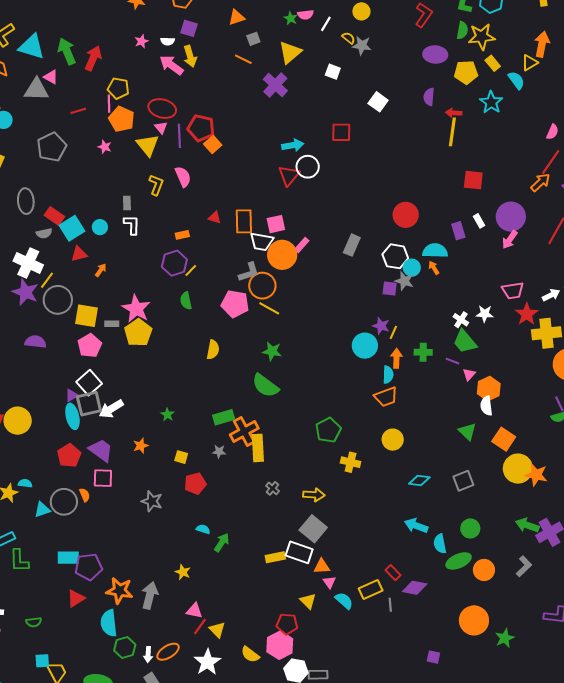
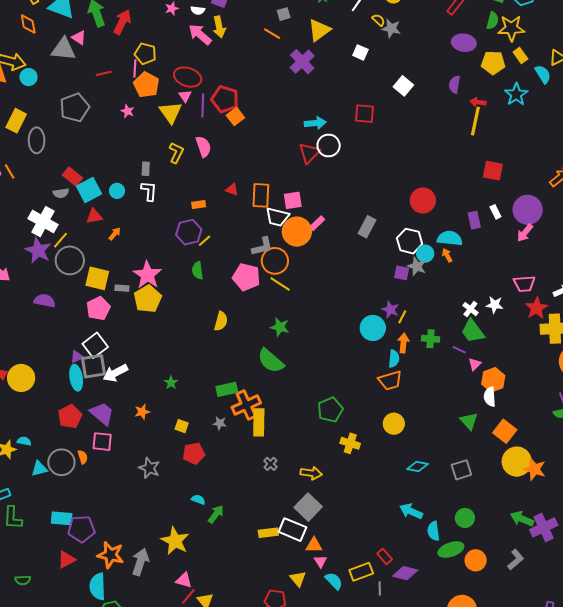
gray ellipse: (26, 201) -> (37, 140), moved
yellow star: (183, 572) -> (175, 541), size x1.8

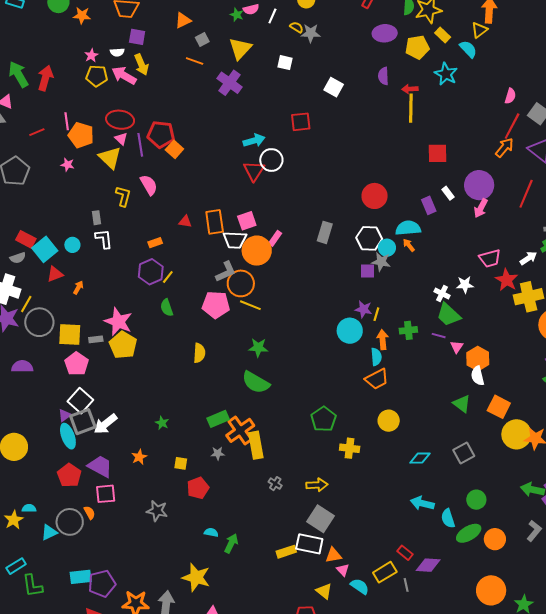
yellow pentagon: (145, 54) -> (97, 76), moved

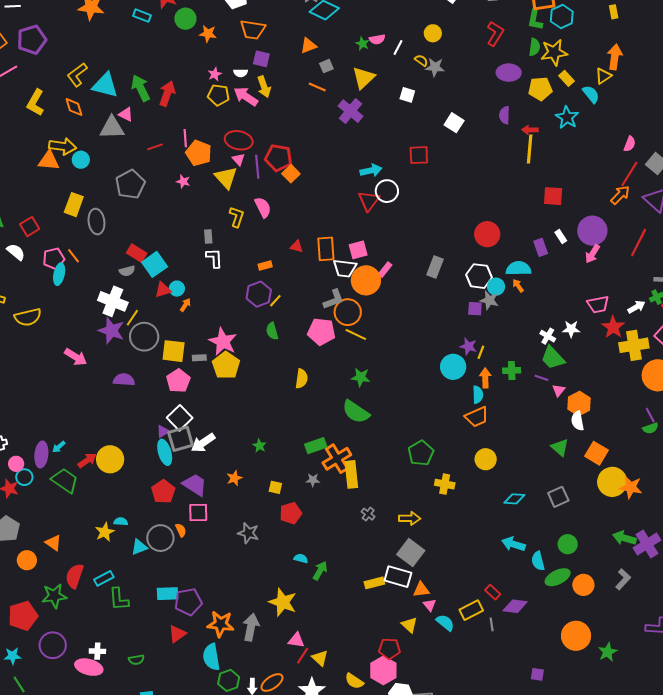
cyan circle: (72, 245) -> (177, 289), moved

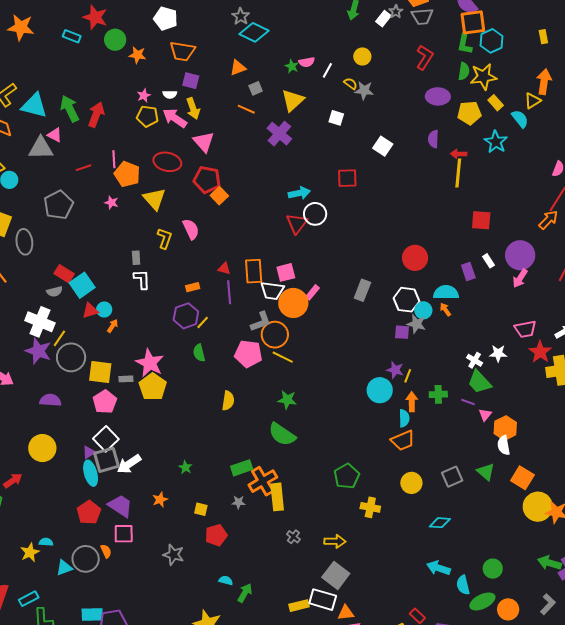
pink triangle: (238, 159) -> (204, 142), moved, size x1.6
purple line: (257, 167) -> (229, 292), moved
yellow circle: (110, 459) -> (42, 448), moved
gray square: (558, 497) -> (452, 477), moved

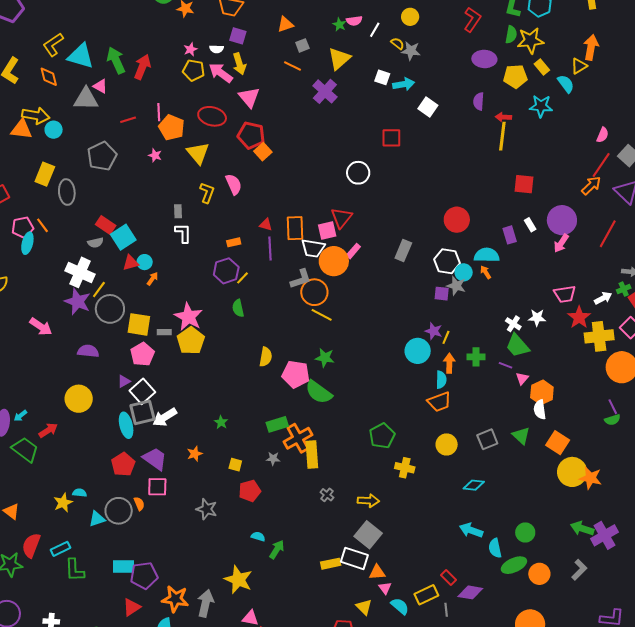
cyan star: (496, 142) -> (541, 106), turned -30
cyan arrow: (299, 193) -> (404, 84), moved
red triangle: (297, 223) -> (342, 218), moved
pink pentagon: (248, 354) -> (296, 374), moved
purple triangle: (89, 452) -> (124, 381), moved

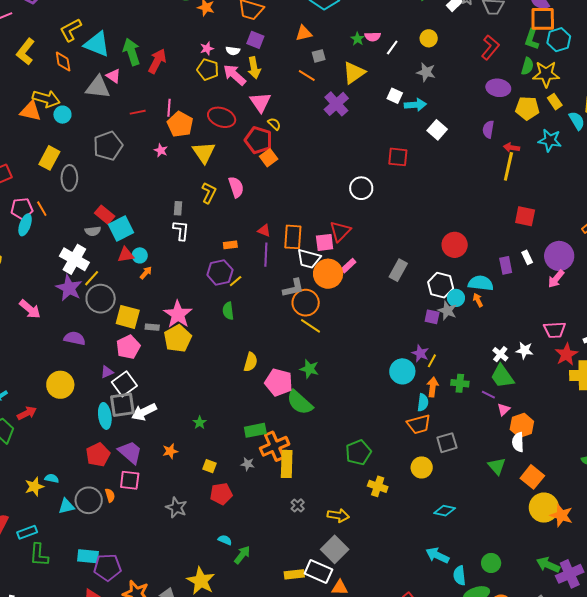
yellow semicircle: (397, 44) -> (274, 124), moved
gray square: (487, 439) -> (447, 443), moved

